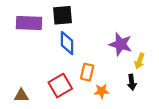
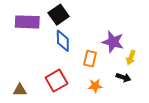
black square: (63, 15) -> (59, 15), turned -30
orange rectangle: (87, 72) -> (90, 59), moved
black arrow: (132, 82) -> (123, 77), turned -64

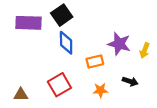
yellow arrow: (131, 58) -> (145, 50), moved
orange rectangle: (90, 59) -> (95, 62), turned 63

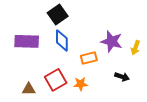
purple rectangle: (29, 23) -> (27, 41), moved
orange star: (100, 90) -> (81, 84), moved
brown triangle: (21, 95) -> (29, 89), moved

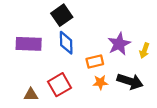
purple star: (112, 41) -> (119, 44), turned 30
black arrow: (122, 77) -> (130, 81), size x1.6
orange star: (81, 84) -> (100, 82), moved

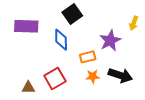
black square: (62, 15) -> (72, 14), moved
purple rectangle: (29, 44) -> (26, 26), moved
yellow arrow: (144, 50) -> (134, 23), moved

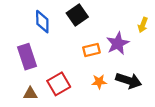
purple rectangle: (26, 26) -> (27, 57), moved, turned 70
blue diamond: (61, 40) -> (42, 22), moved
orange rectangle: (88, 57) -> (91, 50), moved

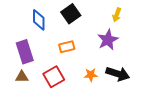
yellow arrow: (143, 25) -> (117, 15), moved
orange rectangle: (91, 50) -> (67, 47), moved
brown triangle: (30, 94) -> (22, 77), moved

